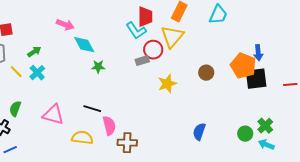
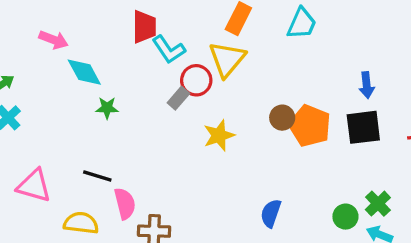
red trapezoid: (145, 17) -> (144, 27), moved
gray rectangle: (142, 61) -> (178, 98), turned -32
orange pentagon: (243, 66) -> (310, 126), moved

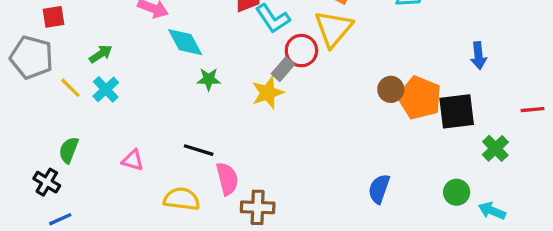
black square: (363, 127) -> (457, 111), moved
yellow star: (219, 135) -> (268, 93), moved
pink triangle: (34, 186) -> (133, 160), size x0.6
green cross: (378, 204) -> (495, 148), moved

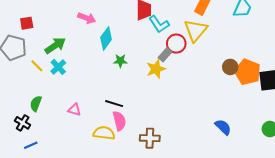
cyan diamond: (185, 42) -> (106, 38), turned 65
green arrow: (101, 54) -> (55, 46), size x1.5
pink semicircle: (227, 179) -> (119, 121), moved
blue semicircle: (379, 189) -> (223, 127), turned 114

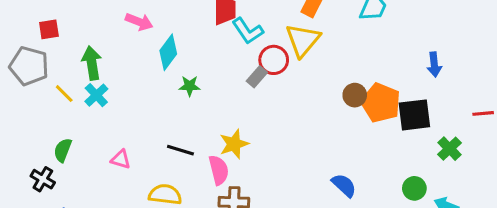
green arrow: (55, 46) -> (92, 63), turned -65
yellow star: (156, 69) -> (234, 144), moved
pink semicircle: (119, 121) -> (219, 170), moved

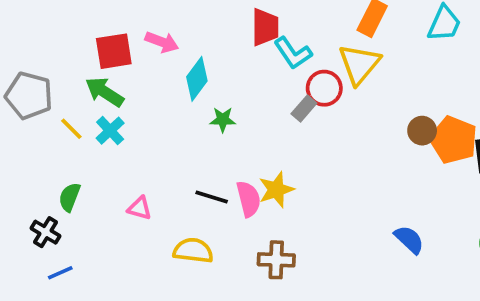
red square: (49, 29) -> (114, 51), moved, size x1.5
green arrow: (92, 63) -> (105, 92), turned -48
pink semicircle: (219, 170) -> (249, 199), moved

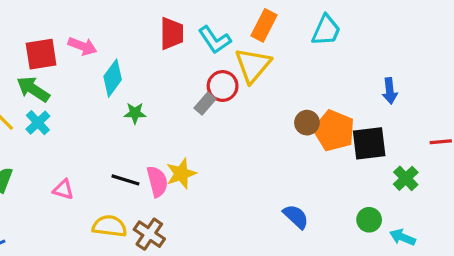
cyan L-shape: (293, 53) -> (215, 40), moved
brown cross: (276, 260) -> (149, 234), moved, turned 32

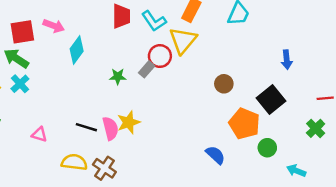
green star: (135, 113) -> (118, 77), moved
orange pentagon: (334, 131) -> (244, 124), moved
black square: (369, 143) -> (271, 99), turned -32
green cross: (406, 178) -> (316, 128), moved
green circle: (369, 220) -> (267, 148), moved

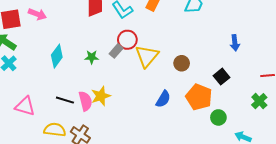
yellow triangle: (183, 40) -> (147, 56), moved
cyan diamond: (77, 50) -> (57, 56), moved
black square: (271, 99) -> (221, 77), size x0.7
pink triangle: (39, 134) -> (25, 106), size x1.5
blue semicircle: (215, 155) -> (163, 99), moved, turned 78

